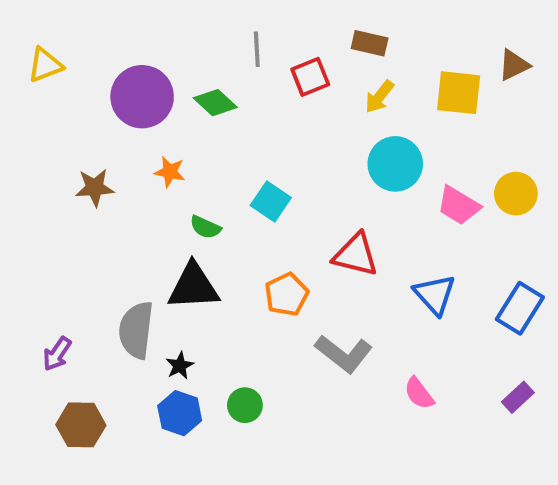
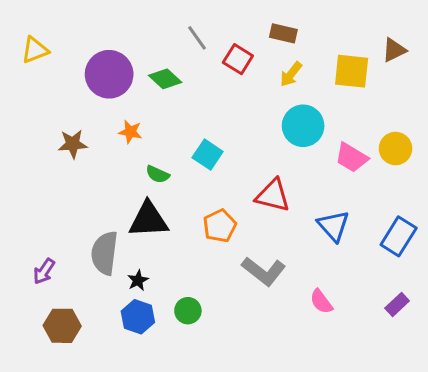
gray line: (257, 49) -> (197, 38), turned -32
red square: (310, 77) -> (238, 59), turned -36

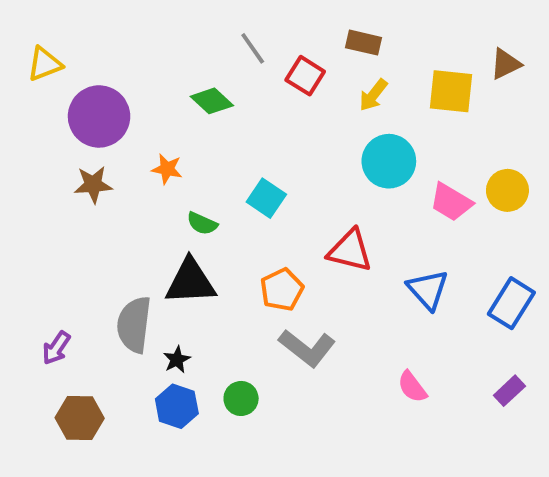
purple circle: (109, 74) -> (99, 116), moved
gray L-shape: (264, 271) -> (307, 348), moved

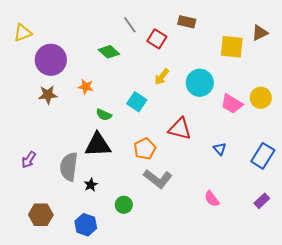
yellow arrow: (373, 95) -> (162, 77), moved
blue triangle: (428, 290) -> (220, 149), size x0.6
purple arrow: (56, 348) -> (29, 160), moved
blue hexagon: (177, 406) -> (86, 225), moved

